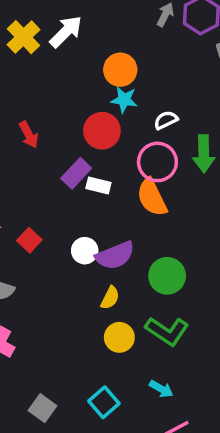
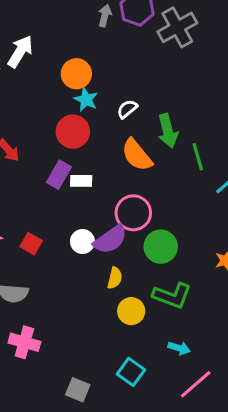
cyan star: (124, 100) -> (86, 99), turned 30
pink circle: (157, 162) -> (133, 213), moved
orange semicircle: (152, 197) -> (137, 155), moved

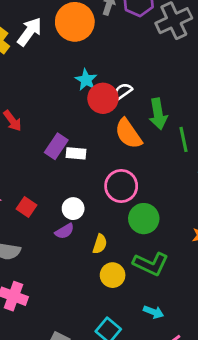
orange circle: (76, 74) -> (75, 22), moved, size x1.4
red circle: (73, 132) -> (103, 98), moved
purple semicircle: (110, 239) -> (65, 231), moved, size x0.6

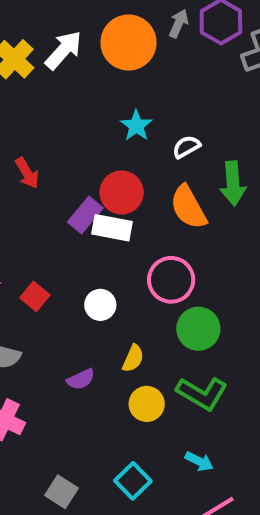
red circle: (103, 98) -> (122, 193), moved
white rectangle: (76, 153) -> (112, 228), size x1.4
purple semicircle: (65, 231) -> (81, 379), moved

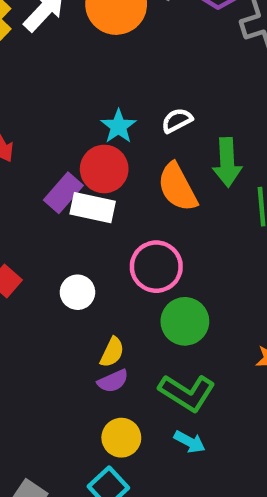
cyan star: (136, 126) -> (118, 126), moved
purple semicircle: (81, 379) -> (113, 381), moved
yellow circle: (147, 404) -> (121, 438), moved
cyan arrow: (199, 461) -> (190, 442), moved

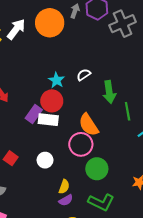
orange semicircle: (177, 187) -> (89, 125), moved

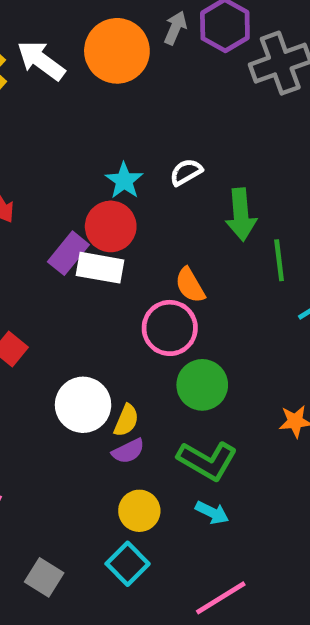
white arrow: (16, 29) -> (41, 61), turned -95
orange semicircle: (89, 125) -> (190, 285), size x0.7
white circle: (45, 160) -> (83, 405), moved, size x1.5

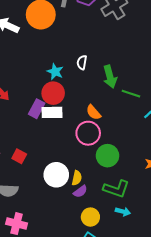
white semicircle: (186, 172) -> (82, 62), turned -40
green line: (279, 260) -> (131, 94), turned -54

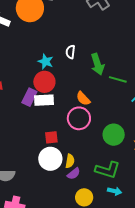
red square: (19, 156) -> (51, 137), moved, turned -32
green circle: (107, 156) -> (114, 135), moved

